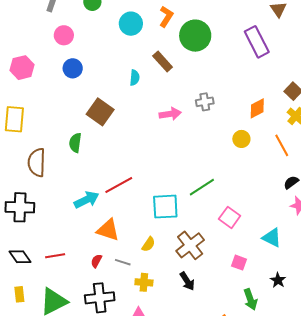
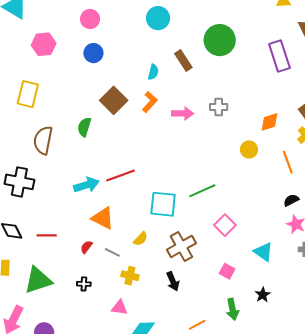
orange L-shape: (166, 16) -> (150, 102), moved
black cross: (100, 298) -> (84, 284), size x0.5

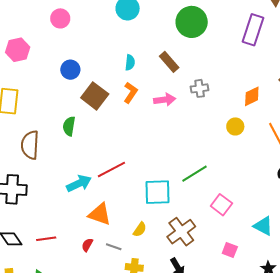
blue circle: (93, 53) -> (70, 70), moved
purple rectangle: (279, 56) -> (253, 30), turned 44
brown rectangle: (183, 60) -> (169, 62), moved

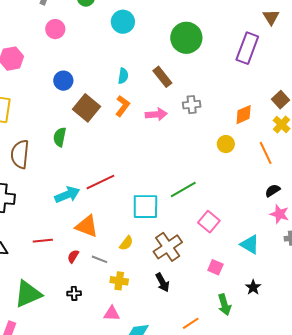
red line: (46, 239) -> (43, 241), moved

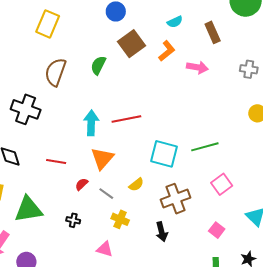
cyan semicircle: (123, 76) -> (175, 22), turned 42
gray cross: (192, 105) -> (249, 69), moved
cyan arrow: (67, 195) -> (91, 123), turned -80
orange triangle: (87, 226) -> (102, 158), turned 35

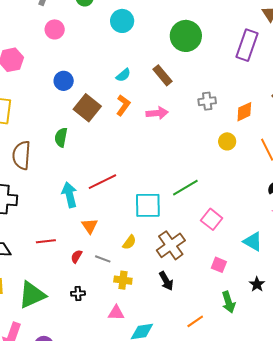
orange triangle: (102, 158) -> (90, 226), size x0.7

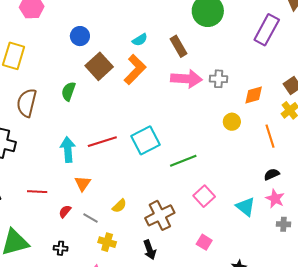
orange L-shape: (123, 105) -> (135, 70), size x1.4
pink arrow: (157, 113) -> (186, 79), moved, size x1.4
cyan square: (148, 205) -> (146, 140), moved, turned -36
cyan triangle: (253, 241) -> (246, 207), moved

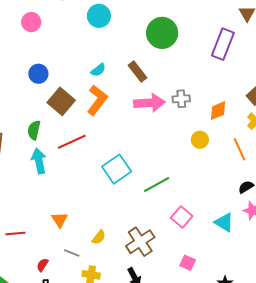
red line: (102, 142) -> (72, 142), moved
cyan arrow: (68, 149) -> (39, 161), moved
red semicircle: (65, 211) -> (42, 265), moved

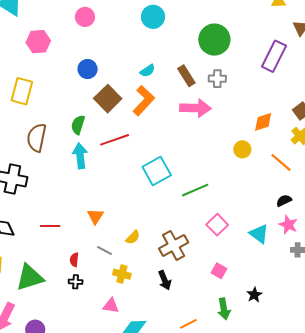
gray cross: (181, 99) -> (217, 79), moved
orange line: (240, 149) -> (281, 162), turned -30
red semicircle: (42, 265) -> (74, 260), turned -32

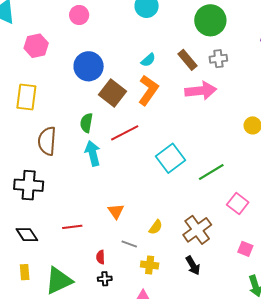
blue circle: (88, 69) -> (89, 66), size x1.5

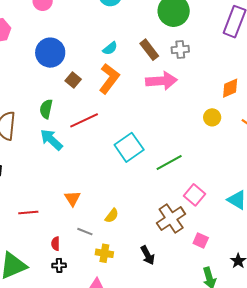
brown square: (112, 93) -> (73, 80), size x0.6
cyan arrow: (93, 153) -> (51, 140), turned -35
brown cross: (197, 230) -> (171, 219), moved

